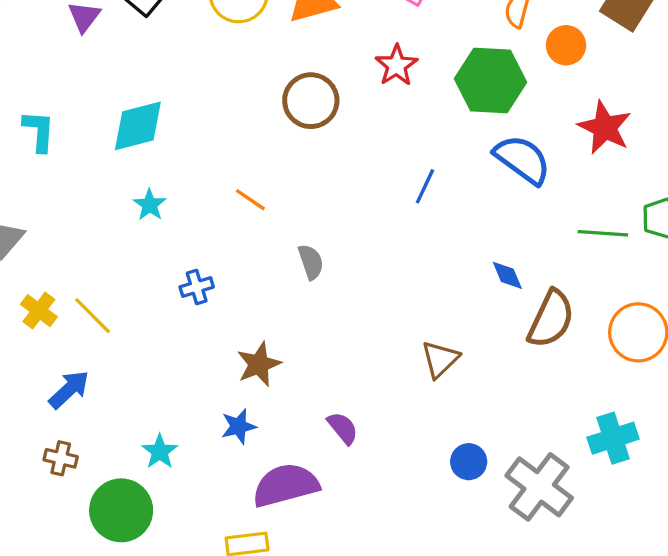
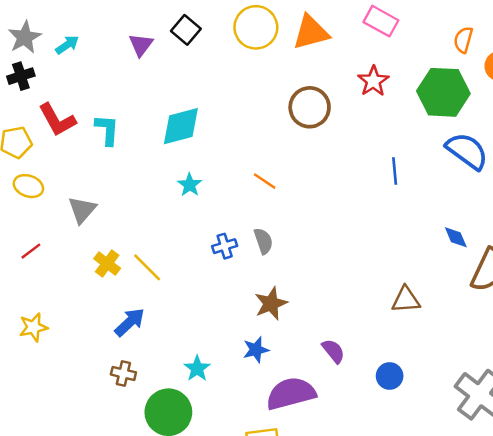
blue line: (425, 186) -> (395, 171), turned -30
gray semicircle: (311, 262) -> (263, 241), moved
brown triangle: (440, 359) -> (406, 300), turned 40
blue circle: (469, 462) -> (390, 376), moved

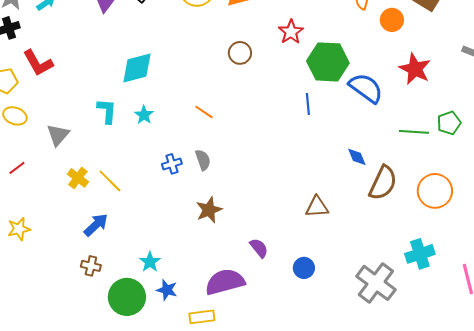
green hexagon: (443, 92) -> (328, 62), moved
brown circle: (310, 107) -> (240, 53), size x0.7
cyan L-shape: (107, 130) -> (107, 111), moved
blue star: (256, 350) -> (167, 290), moved, turned 30

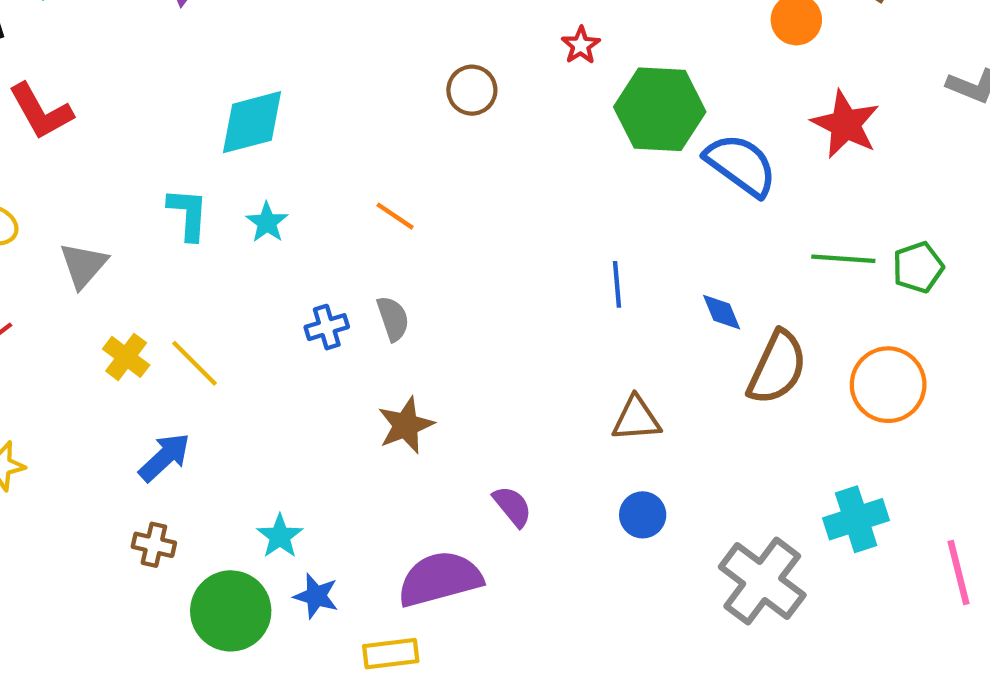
red star: (291, 32) -> (581, 45), size x0.7
blue line: (308, 104) -> (617, 284), moved
green pentagon: (449, 123) -> (918, 267), moved
blue circle: (304, 268) -> (643, 515), moved

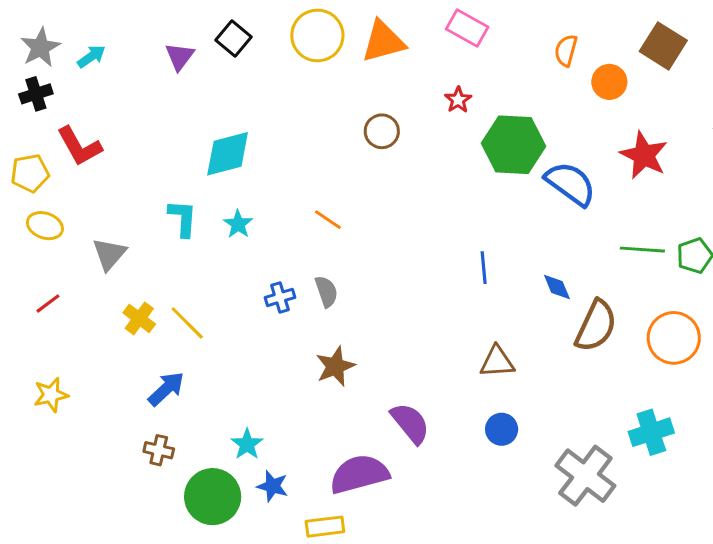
purple semicircle: (512, 506) -> (410, 423), size x1.4

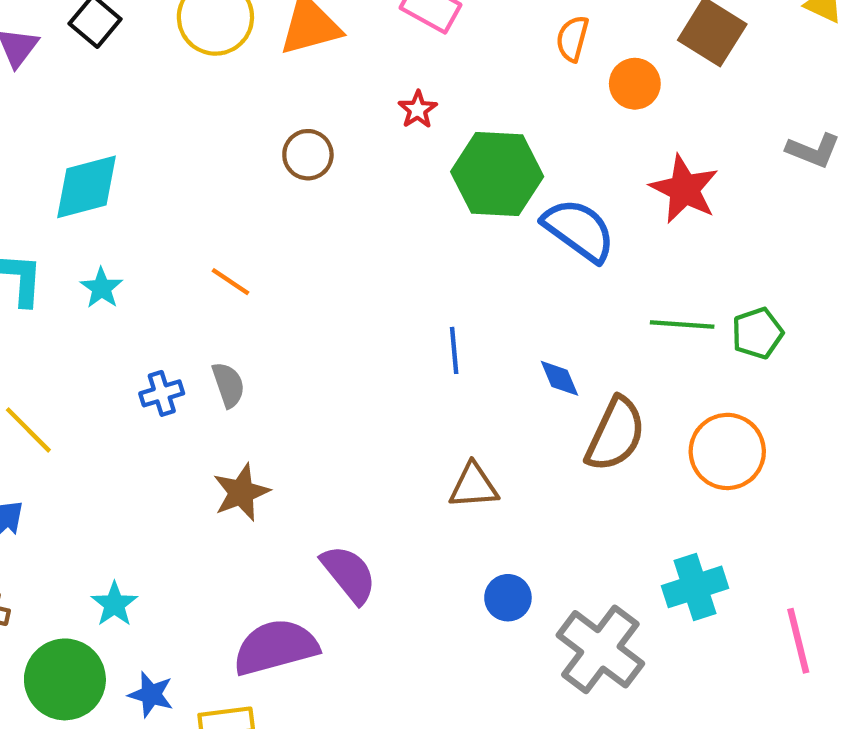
blue circle: (502, 429) -> (508, 598), moved
blue star: (272, 486) -> (151, 694), moved

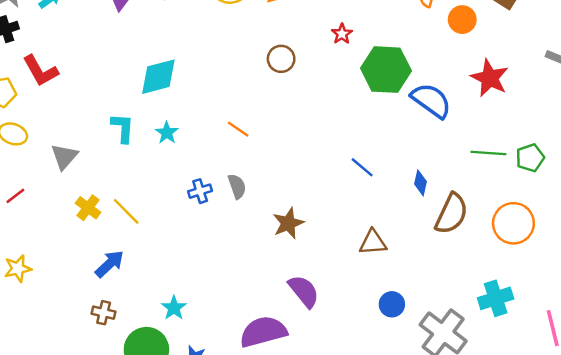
blue line: (454, 350) -> (362, 167), turned -45
blue diamond: (560, 378) -> (421, 183), turned 35
brown star: (241, 492) -> (288, 223), moved

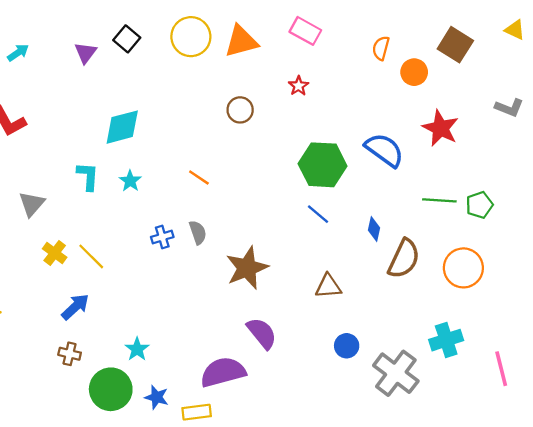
green hexagon: (386, 70) -> (323, 165), moved
brown star: (288, 223) -> (247, 268), size x1.4

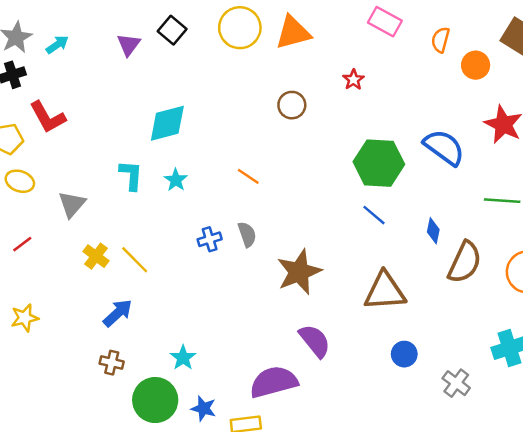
pink rectangle: (305, 31) -> (385, 22), moved
brown triangle: (328, 286) -> (385, 291), size x1.5
gray cross: (396, 373) -> (456, 383), size x0.6

